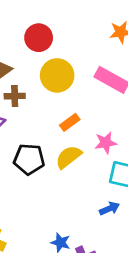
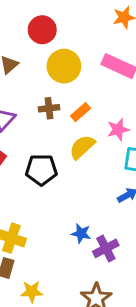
brown cross: (15, 96) -> (49, 108), moved
black pentagon: (29, 159) -> (41, 170), moved

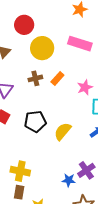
yellow semicircle: (82, 147) -> (63, 131), moved
blue star: (81, 233) -> (69, 180), moved

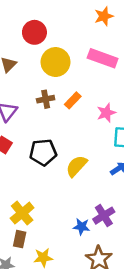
yellow cross: (20, 171) -> (22, 213), turned 36

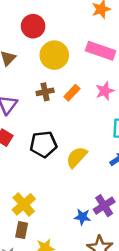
pink star: (106, 113) -> (105, 91), moved

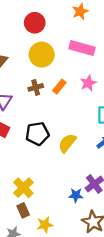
red circle: (33, 26) -> (35, 23), moved
brown rectangle: (22, 230) -> (23, 210), turned -32

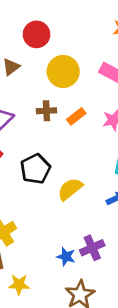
red circle: (35, 23) -> (37, 34), moved
black pentagon: (37, 134) -> (35, 169), turned -30

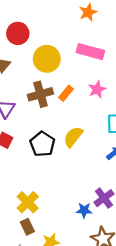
brown cross: (46, 111) -> (40, 94), size x1.5
yellow semicircle: (70, 189) -> (73, 137), moved

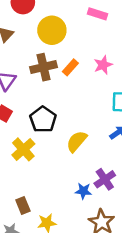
pink rectangle: (90, 52) -> (98, 14), moved, size x0.7
yellow semicircle: (73, 137) -> (77, 141), moved
yellow cross: (28, 202) -> (23, 149), moved

